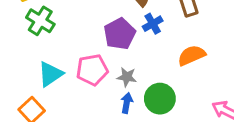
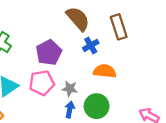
purple pentagon: (120, 34) -> (49, 52), moved
orange semicircle: (192, 55) -> (105, 71), moved, turned 30

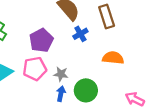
orange semicircle: (105, 71) -> (113, 58), moved

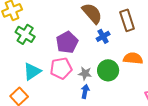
green circle: (86, 90) -> (108, 70), moved

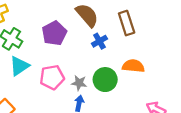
purple pentagon: (67, 42) -> (54, 33), moved
cyan triangle: (32, 71) -> (19, 66), moved

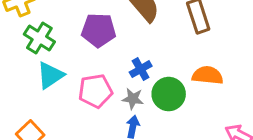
purple pentagon: (54, 33) -> (99, 30), turned 30
blue cross: (99, 41) -> (141, 69), moved

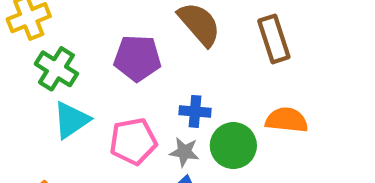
blue cross: (141, 69) -> (195, 111), turned 35

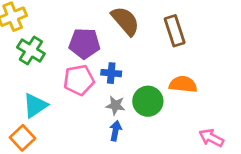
blue cross: (195, 111) -> (111, 73), moved
cyan triangle: (71, 120) -> (35, 105), moved
pink pentagon: (133, 141) -> (79, 80), moved

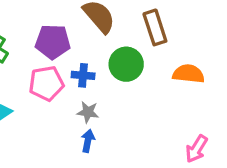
orange semicircle: (183, 84) -> (188, 74), moved
green circle: (148, 101) -> (126, 64), moved
pink arrow: (211, 138) -> (196, 149), turned -85

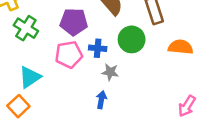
gray star: (88, 112) -> (110, 72), moved

